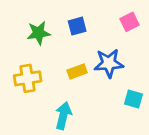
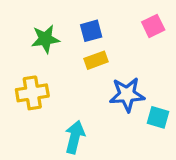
blue star: (109, 63) -> (127, 95), moved
yellow rectangle: (77, 71) -> (96, 60), moved

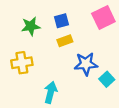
pink square: (153, 26) -> (103, 18), size x1.5
cyan square: (158, 117) -> (107, 79), turned 32

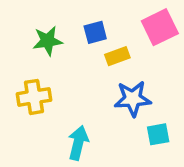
yellow rectangle: (65, 41) -> (117, 56), moved
cyan square: (107, 79) -> (158, 134), moved, turned 32

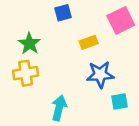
blue square: (95, 32) -> (63, 13), moved
green star: (48, 41) -> (29, 44), moved, turned -30

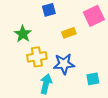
yellow cross: (26, 73) -> (37, 57), moved
blue star: (100, 74) -> (64, 64), moved

